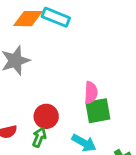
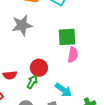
green square: (98, 111) -> (67, 37), moved

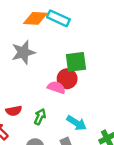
pink semicircle: (73, 55) -> (56, 87), moved, turned -77
red circle: (39, 68) -> (67, 79), moved

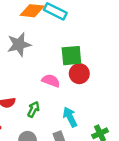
red circle: (67, 79) -> (79, 74), moved
cyan arrow: (77, 123) -> (70, 117), turned -150

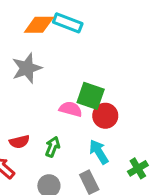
green square: (71, 56) -> (91, 96), moved, turned 30
red circle: (79, 74) -> (105, 116), moved

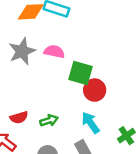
pink semicircle: (71, 109) -> (54, 52), moved
green arrow: (53, 147) -> (49, 120), turned 54

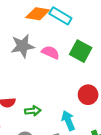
green square: (80, 73) -> (81, 51), moved
red circle: (95, 90) -> (88, 95), moved

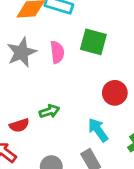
pink semicircle: (50, 52) -> (57, 52), turned 72
green arrow: (33, 111) -> (49, 111), moved

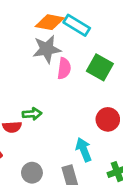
gray star: (22, 52) -> (47, 49), moved
green arrow: (49, 111) -> (32, 114), moved

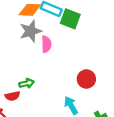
green square: (100, 67) -> (70, 19), moved

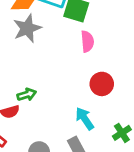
pink semicircle: (46, 44) -> (87, 41), moved

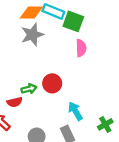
red circle: (102, 84) -> (52, 83), moved

